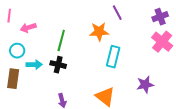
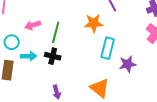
pink arrow: (28, 28) -> (33, 25), moved
purple star: (145, 85) -> (128, 64), moved

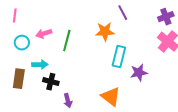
cyan circle: (12, 42) -> (22, 43), moved
black cross: (53, 56) -> (51, 82), moved

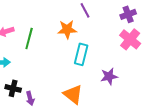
purple star: (139, 73) -> (109, 76), moved
black cross: (51, 82) -> (13, 88), moved

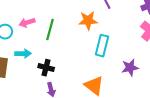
black cross: (13, 88) -> (46, 68), moved

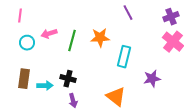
orange star: (88, 21) -> (100, 38), moved
cyan arrow: (23, 54) -> (45, 86), moved

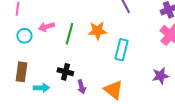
purple star: (152, 79) -> (160, 76), moved
cyan arrow: (45, 86) -> (41, 88), moved
purple arrow: (73, 101) -> (81, 87), moved

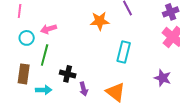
orange star: (97, 31) -> (100, 21), moved
green line: (69, 34) -> (45, 55), moved
purple star: (160, 76) -> (163, 78), turned 30

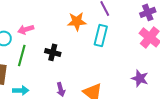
cyan rectangle: (124, 52) -> (101, 35), moved
black cross: (68, 74) -> (53, 52), moved

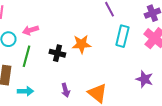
orange star: (77, 21) -> (81, 44), moved
cyan rectangle: (101, 35) -> (122, 36), moved

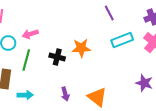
cyan rectangle: (122, 36) -> (122, 40), turned 55

